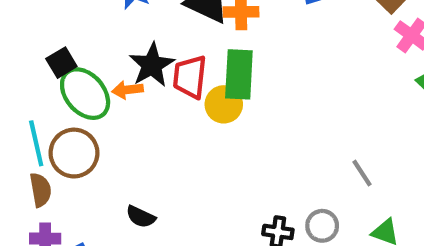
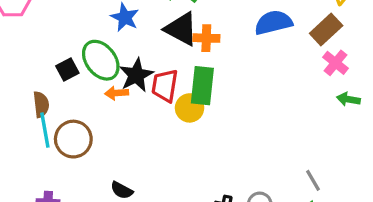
green ellipse: (85, 94) -> (101, 60), moved
gray line: (362, 173) -> (313, 180), moved
brown semicircle: (40, 190) -> (41, 104), moved

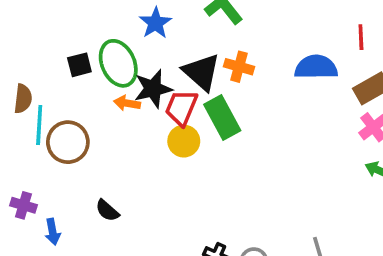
black triangle: (181, 29) -> (201, 72), moved
green rectangle: (202, 86) -> (222, 117), turned -48
brown semicircle: (41, 104) -> (23, 99), moved
yellow circle: (190, 108) -> (184, 141), moved

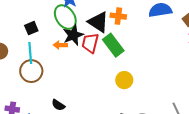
green ellipse: (118, 63) -> (65, 17), moved
cyan line: (39, 125) -> (30, 53), moved
yellow circle: (184, 141) -> (124, 80), moved

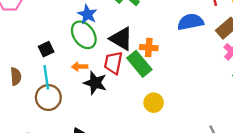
orange cross: (118, 16) -> (149, 48), moved
black star: (73, 35) -> (95, 83), moved, turned -30

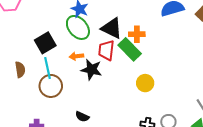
black square: (46, 49) -> (45, 43), size x1.5

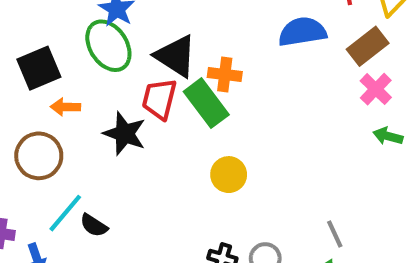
orange arrow: (76, 56) -> (65, 107), moved
cyan line: (47, 68) -> (65, 213), moved, turned 45

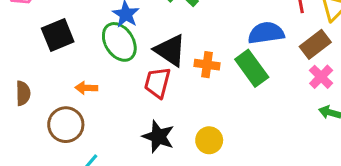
black square: (39, 68) -> (58, 35), moved
green rectangle: (206, 103) -> (252, 68), moved
black star: (125, 134) -> (158, 137), moved

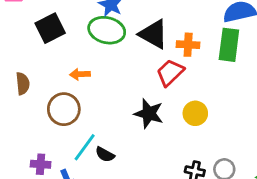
green ellipse: (119, 42) -> (107, 30), turned -40
green rectangle: (252, 68) -> (229, 45), turned 48
red trapezoid: (157, 83) -> (170, 73), moved, turned 36

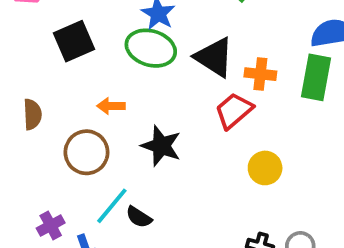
black star: (149, 114) -> (161, 146), moved
purple cross: (41, 164) -> (51, 225), turned -36

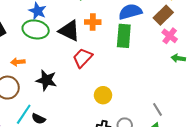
orange cross: (260, 74) -> (93, 22), moved
yellow circle: (265, 168) -> (103, 95), moved

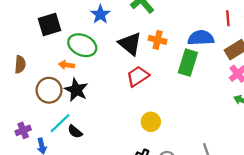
green ellipse: (36, 29) -> (82, 45), moved
black star: (46, 80) -> (76, 90), moved

